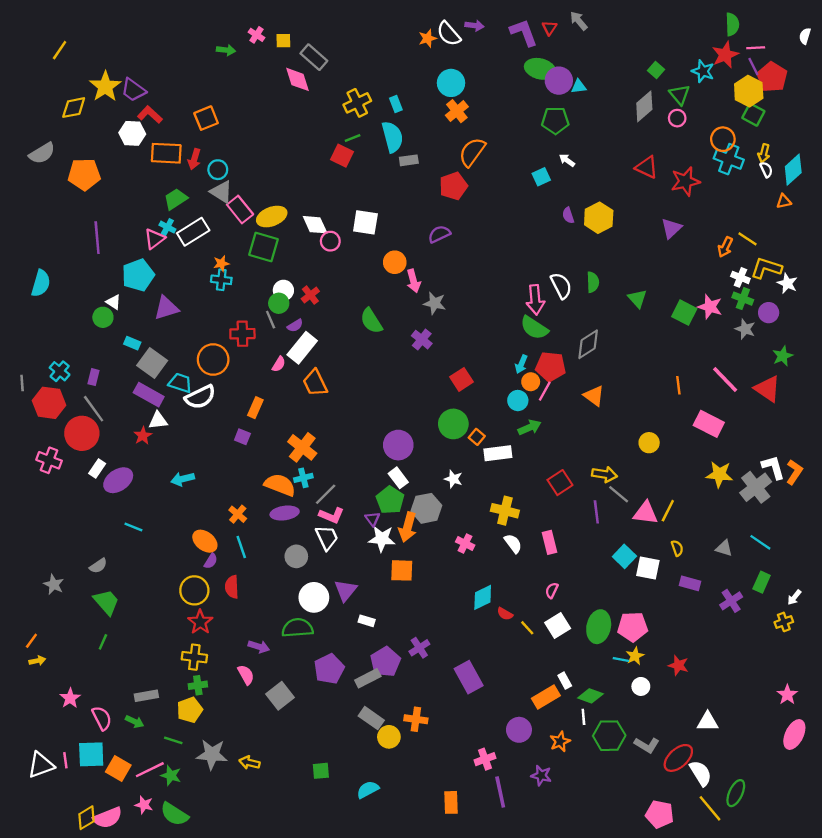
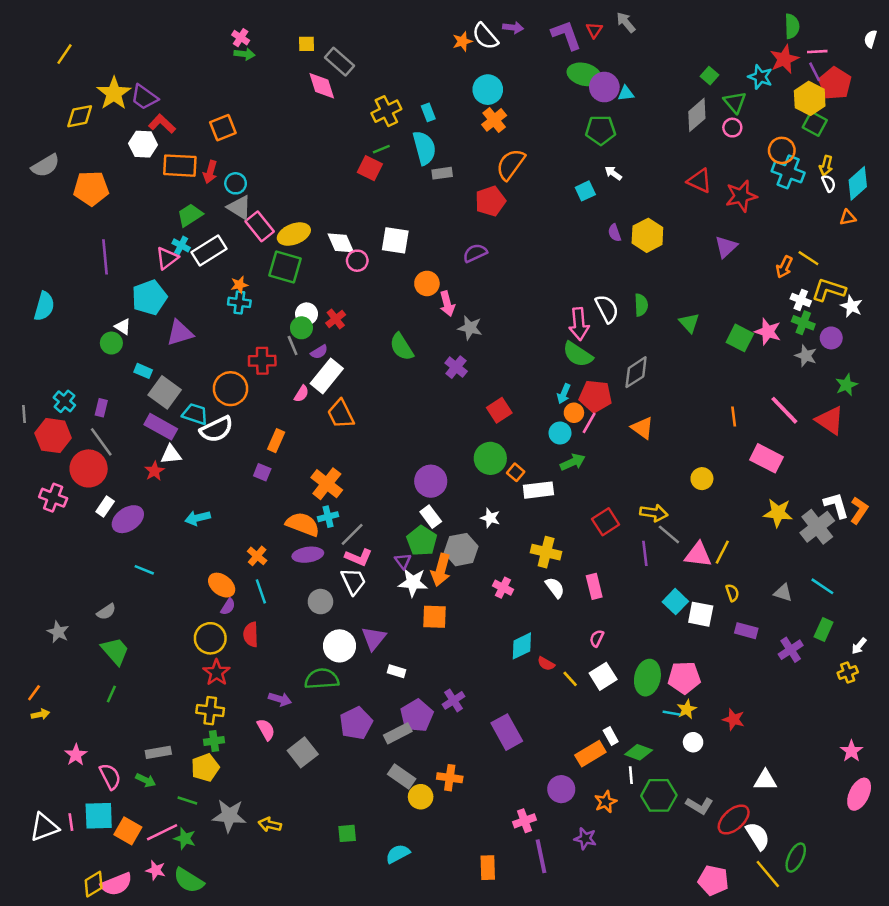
pink cross: (256, 35) -> (241, 38), moved

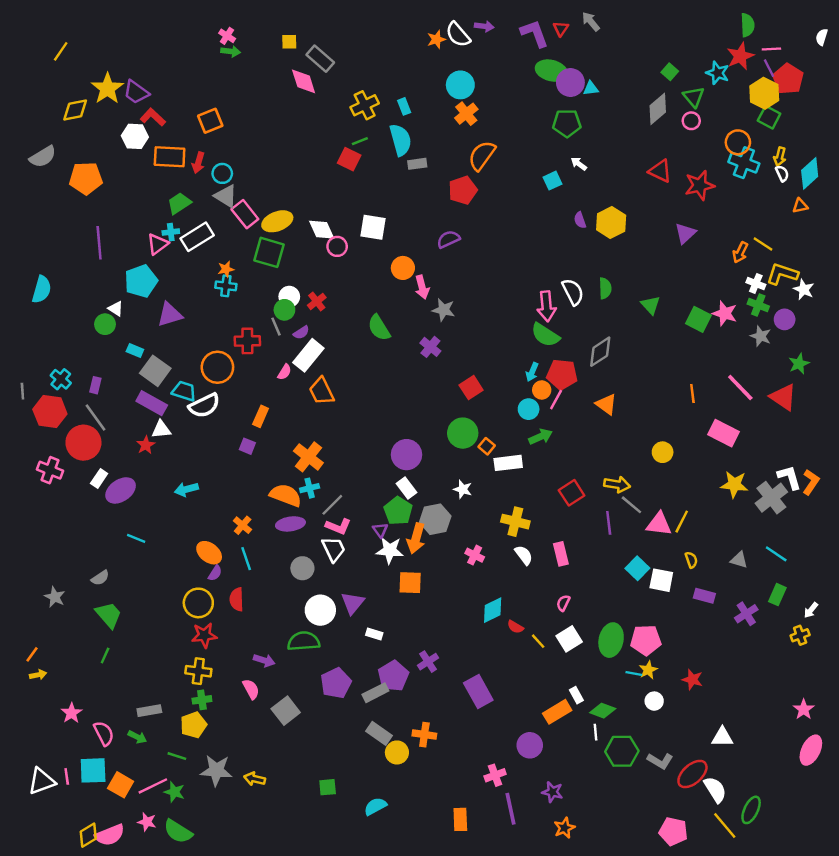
cyan cross: (181, 245) -> (171, 232), turned -35
red star: (217, 673) -> (204, 635), turned 30
orange star: (606, 802) -> (564, 828), moved

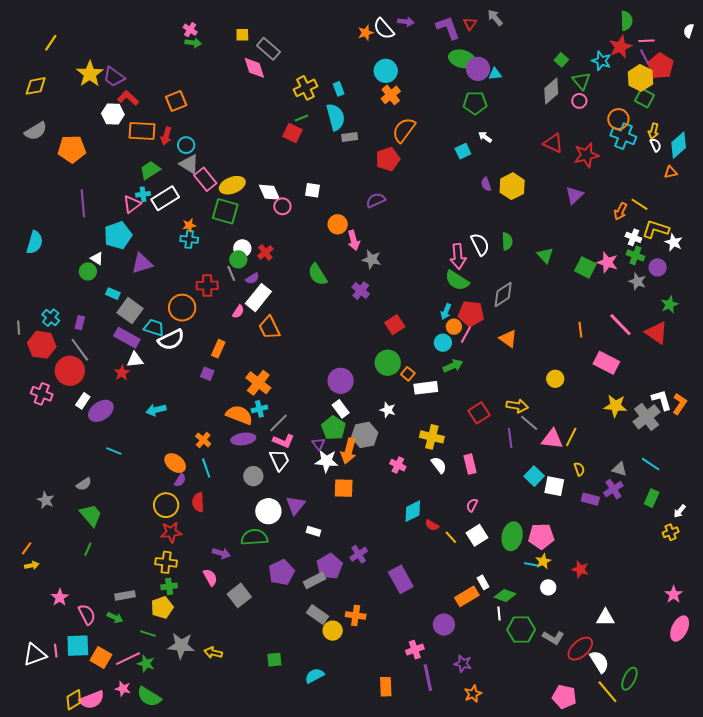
yellow diamond: (75, 110) -> (36, 86), moved
white square: (373, 227) -> (313, 190), size x0.7
purple cross: (746, 614) -> (613, 489), moved

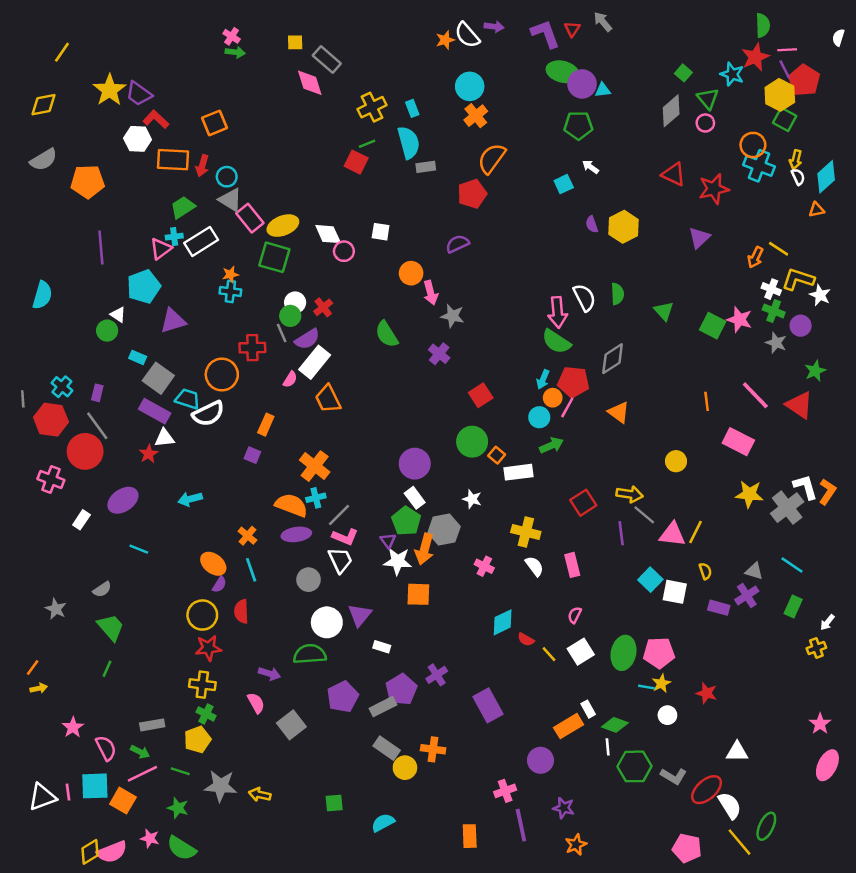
purple semicircle: (252, 278) -> (307, 339), size x1.5
white rectangle: (83, 401) -> (81, 520), moved
green cross: (169, 586) -> (206, 714), turned 35
pink line: (128, 659) -> (142, 774), moved

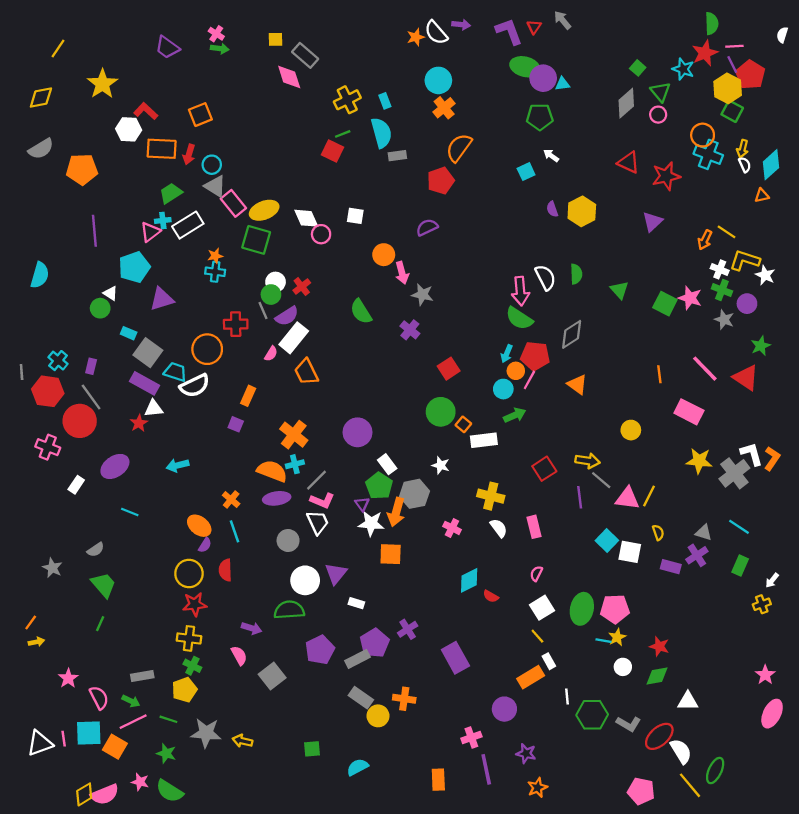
purple trapezoid: (139, 94) -> (167, 47), moved
purple circle: (415, 464) -> (358, 432), moved
yellow line: (549, 654) -> (537, 636), moved
green diamond: (615, 725) -> (657, 676), moved, turned -30

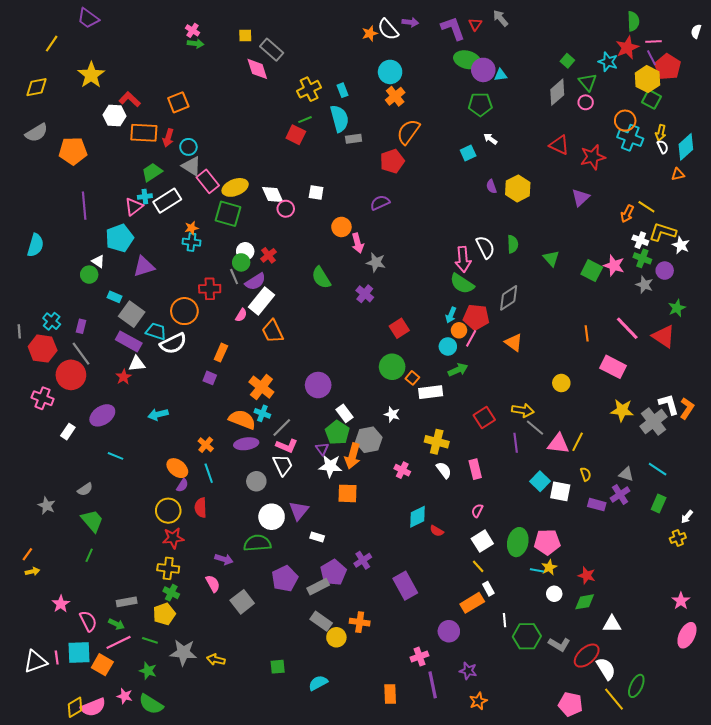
purple trapezoid: (167, 47) -> (88, 18), moved
cyan cross: (295, 464) -> (262, 413), turned 35

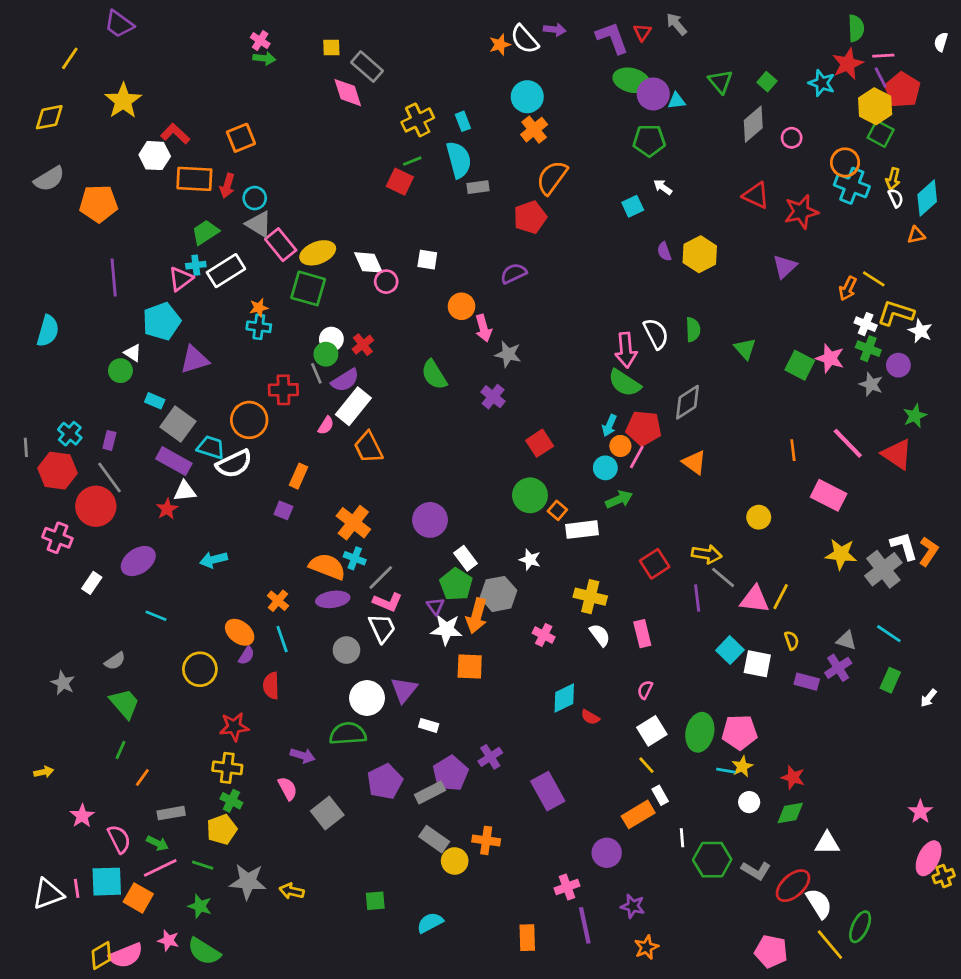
green triangle: (588, 82) -> (720, 82), moved
yellow circle: (168, 511) -> (200, 669), moved
yellow cross: (678, 538) -> (944, 876), moved
orange line: (27, 554) -> (142, 777), moved

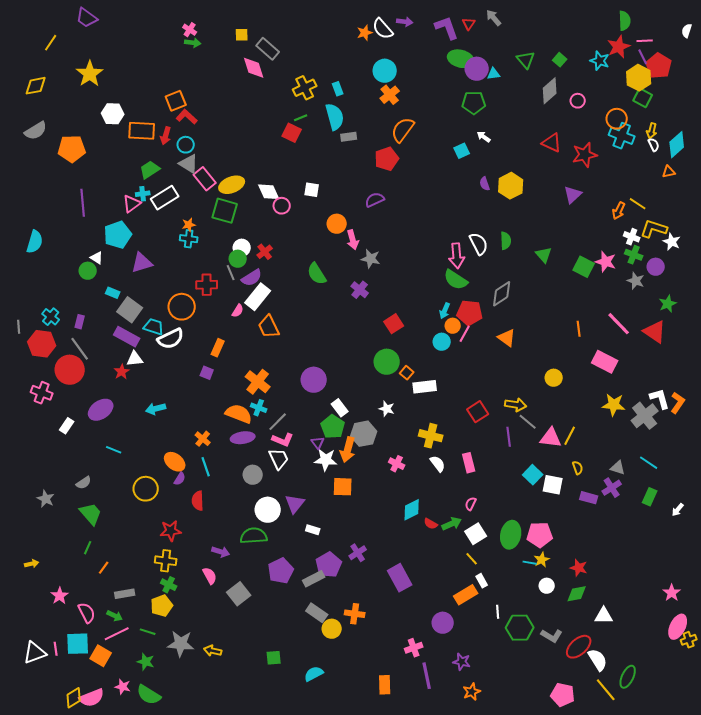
red L-shape: (175, 134) -> (187, 117), moved
green arrow: (619, 499) -> (452, 524), moved

